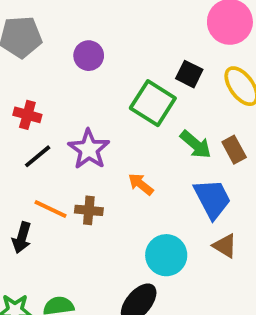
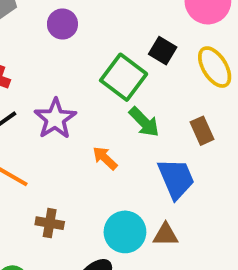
green arrow: (196, 144) -> (144, 122), moved
brown cross: (89, 210) -> (50, 223), moved
brown triangle: (225, 246) -> (166, 235), moved, turned -36

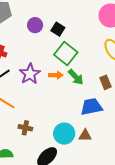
black square: (163, 51) -> (58, 29), moved
orange arrow: (105, 158) -> (56, 75), moved, turned 136
blue trapezoid: (176, 179) -> (91, 107), turned -80

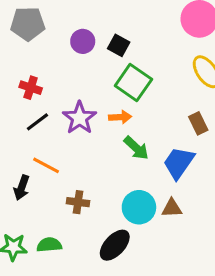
green arrow: (76, 77) -> (136, 148), moved
blue trapezoid: (91, 107) -> (179, 163), turned -40

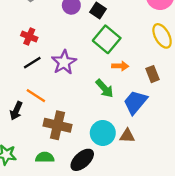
orange arrow: (120, 117) -> (120, 66), moved
brown cross: (78, 202) -> (57, 125), size x1.6
green semicircle: (49, 245) -> (45, 157), moved

